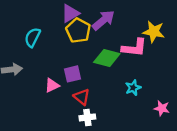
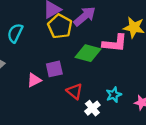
cyan star: (133, 88) -> (114, 95), moved
red triangle: (82, 97) -> (75, 91), moved
white cross: (87, 117) -> (92, 108), moved, turned -32

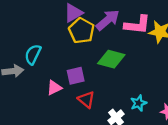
cyan semicircle: (15, 33) -> (33, 54), moved
pink L-shape: (115, 43) -> (137, 25), moved
red triangle: (75, 91) -> (86, 100), moved

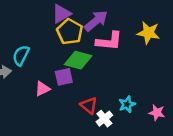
pink L-shape: (137, 25) -> (109, 41), moved
green diamond: (111, 59) -> (78, 60), moved
red triangle: (86, 100) -> (89, 105), moved

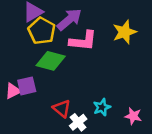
yellow star: (148, 33) -> (124, 32), turned -30
purple square: (64, 77) -> (27, 86), moved

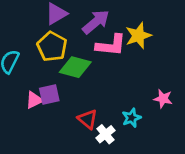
yellow pentagon: (42, 31) -> (52, 47), moved
yellow star: (124, 32) -> (138, 36), moved
pink star: (133, 116) -> (163, 99), moved

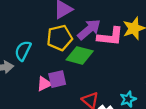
purple arrow: (96, 22) -> (89, 30), moved
yellow pentagon: (52, 47) -> (60, 38), turned 30

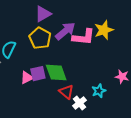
yellow pentagon: (60, 38) -> (40, 38), turned -30
green diamond: (80, 55) -> (56, 73), moved, turned 55

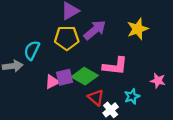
pink L-shape: (84, 37) -> (115, 66), moved
yellow pentagon: (40, 38) -> (67, 38), turned -30
green diamond: (56, 73) -> (85, 76), turned -40

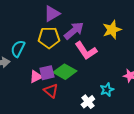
pink L-shape: (115, 66) -> (86, 51), moved, turned 50
red triangle: (96, 98) -> (51, 91), moved

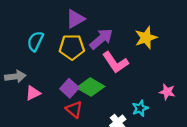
cyan semicircle: (18, 49) -> (35, 41), moved
purple square: (47, 73) -> (69, 88), turned -35
pink triangle: (36, 77) -> (33, 93), moved

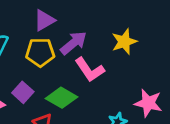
purple square: (69, 88) -> (23, 92), moved
pink star: (167, 92) -> (148, 103), size x1.5

